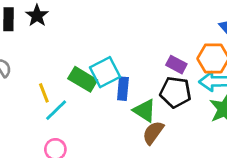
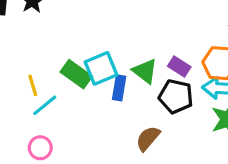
green triangle: (145, 111) -> (145, 71), moved

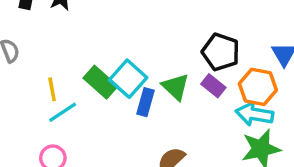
cyan square: (101, 68) -> (128, 79), turned -32
black pentagon: (176, 96) -> (221, 52), moved

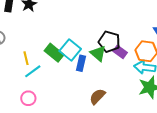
black pentagon: (221, 52) -> (109, 42), moved

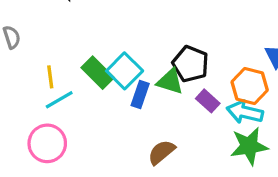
purple rectangle: (120, 52) -> (208, 101), moved
green triangle: (98, 53) -> (170, 81), turned -30
pink circle: (28, 98) -> (47, 143), size x1.5

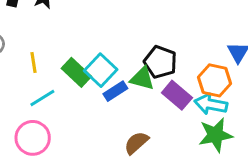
yellow line: (50, 77) -> (33, 63), moved
blue rectangle: (140, 94) -> (115, 91), turned 40
purple rectangle: (208, 101) -> (177, 95), size x1.4

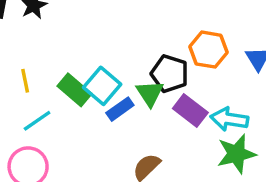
green triangle: (142, 78) -> (150, 93), turned 44
orange hexagon: (214, 80) -> (209, 50), moved

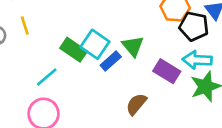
black pentagon: (170, 74) -> (194, 26), moved
yellow line: (25, 81) -> (25, 26), moved
purple rectangle: (190, 111) -> (167, 71), moved

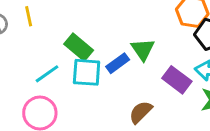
cyan square: (95, 44) -> (87, 72), moved, turned -36

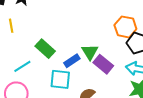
cyan square: (87, 72) -> (60, 79), moved
purple rectangle: (177, 80) -> (103, 64), moved

